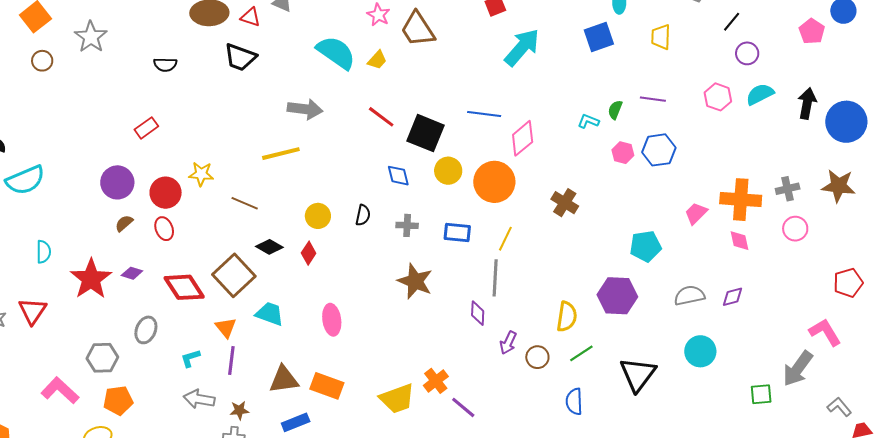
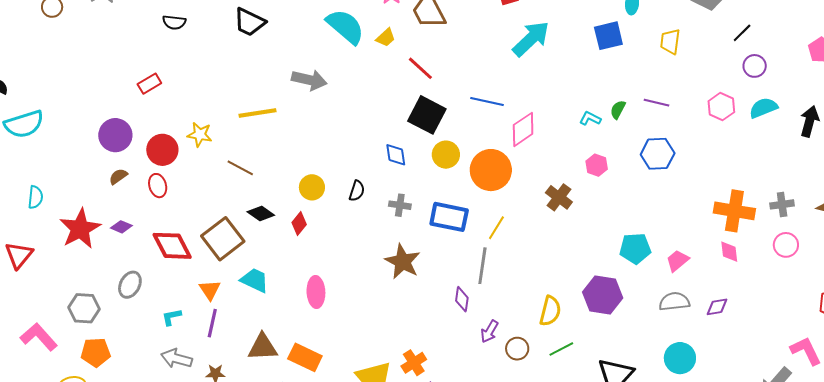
red line: (381, 117) -> (420, 68), moved
pink hexagon: (623, 153) -> (597, 165), moved
yellow line: (281, 154) -> (258, 113), moved
pink trapezoid: (696, 213) -> (677, 261), moved
blue rectangle: (457, 233) -> (449, 217), size x1.4

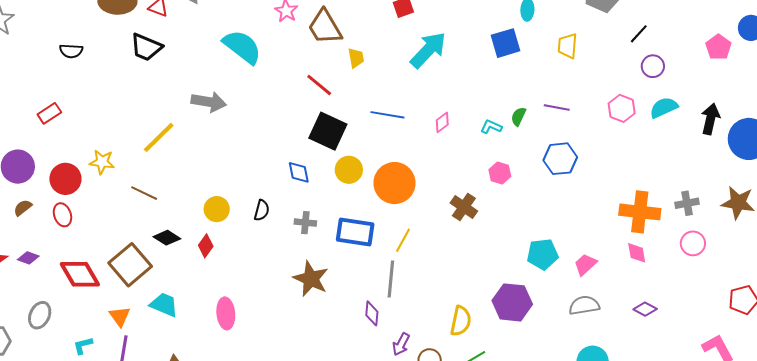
yellow trapezoid: (386, 38) -> (356, 58), moved, turned -55
yellow line: (258, 113) -> (159, 137), turned -33
pink diamond: (523, 129) -> (442, 122), moved, size x0.6
purple diamond: (717, 307) -> (645, 309), moved, turned 40

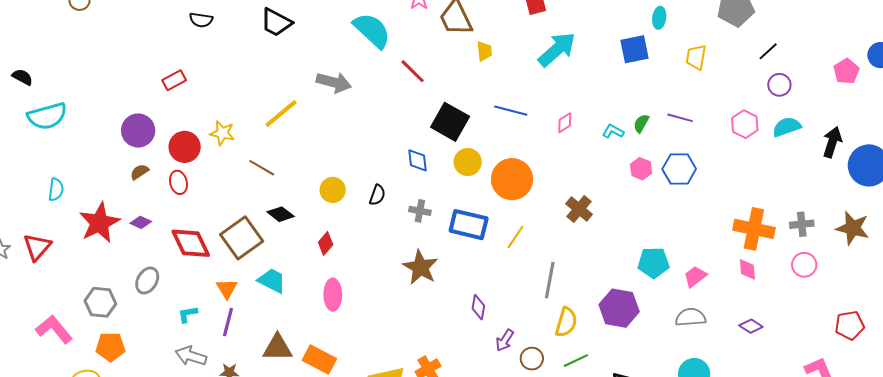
red line: (319, 85) -> (413, 71), moved
pink hexagon: (500, 173) -> (641, 169), moved
red diamond: (206, 246) -> (326, 243), moved
gray line: (391, 279) -> (550, 280), moved

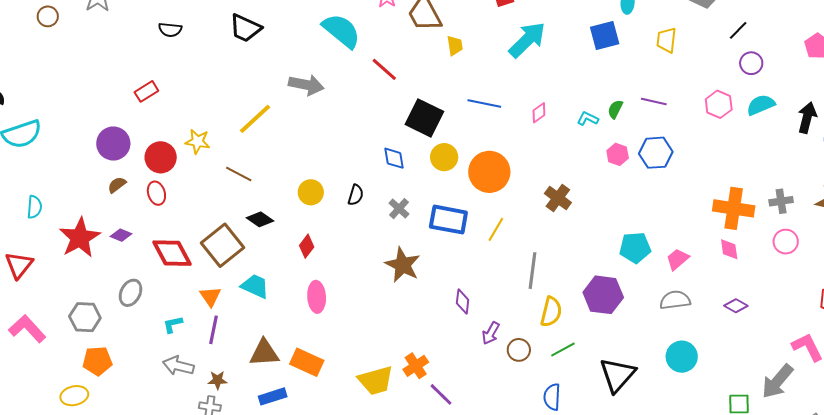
gray cross: (420, 211) -> (399, 209), turned 35
pink L-shape: (54, 329) -> (27, 329), moved

